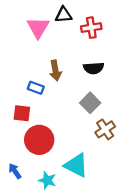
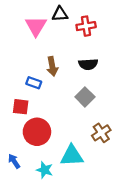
brown cross: (105, 129) -> (101, 133), moved
cyan triangle: (76, 165) -> (72, 156), turned -30

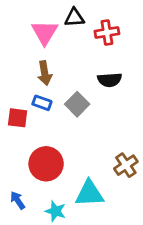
brown arrow: (52, 66) -> (45, 73), moved
gray square: (85, 97) -> (77, 104), moved
red square: (21, 107) -> (18, 118), moved

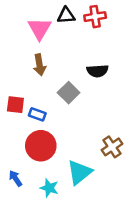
red cross: (107, 32) -> (95, 17), moved
blue rectangle: (42, 103) -> (37, 114), moved
cyan triangle: (89, 194) -> (79, 172), turned -36

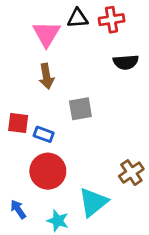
black semicircle: (97, 71) -> (126, 62), moved
gray square: (69, 93) -> (80, 109), turned 35

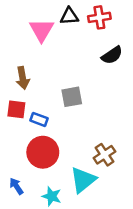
black semicircle: (126, 62) -> (112, 55), turned -30
brown arrow: (46, 76) -> (23, 78), moved
brown cross: (131, 173) -> (104, 155), moved

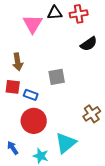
brown cross: (104, 155) -> (92, 114), moved

